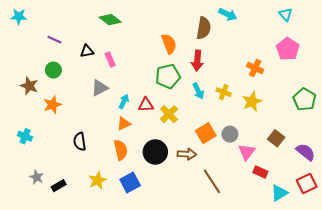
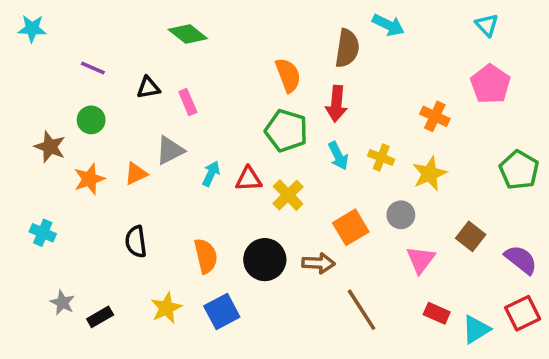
green pentagon: (168, 76) -> (286, 131), turned 30
orange triangle: (124, 124) -> (136, 174), moved
gray circle: (230, 134) -> (401, 215), moved
red rectangle: (260, 172) -> (437, 313), moved

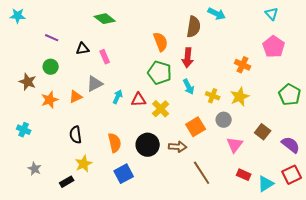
yellow cross: (381, 158) -> (213, 96), moved
yellow star: (166, 308) -> (84, 164), moved
black rectangle: (100, 317) -> (67, 182), moved

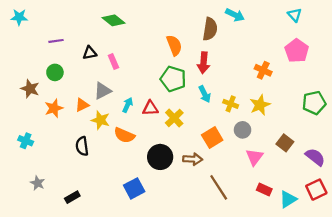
purple line: (52, 38) -> (56, 41), turned -32
green pentagon: (290, 95) -> (314, 103), turned 30
orange semicircle: (115, 143) -> (124, 135), moved, turned 126
yellow star: (84, 164) -> (100, 120), moved, turned -30

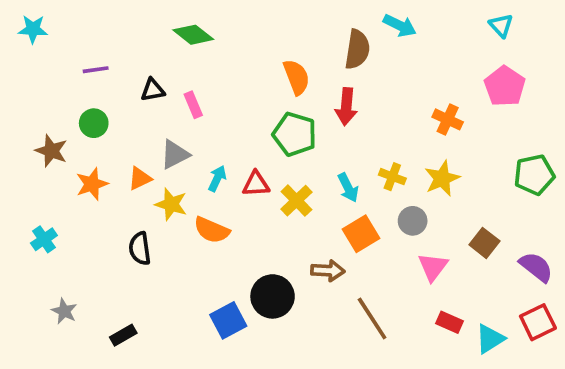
cyan arrow: (205, 94) -> (348, 188), moved
cyan cross: (26, 141) -> (44, 239), turned 32
black circle: (160, 157) -> (273, 296), moved

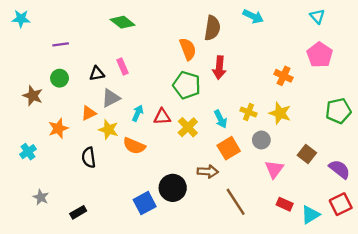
brown semicircle: (357, 49) -> (212, 28), moved
black triangle: (153, 90) -> (97, 74), moved
yellow star: (442, 178) -> (280, 113), turned -30
orange star: (92, 184) -> (58, 128), moved

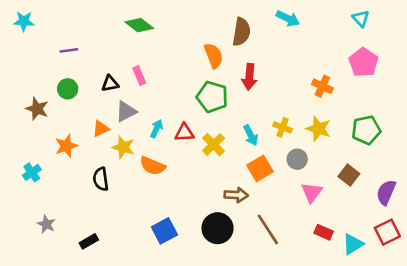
green pentagon: (338, 111) -> (366, 130), moved
purple semicircle: (340, 169) -> (386, 192), turned -105
black circle: (173, 188) -> (218, 228), moved

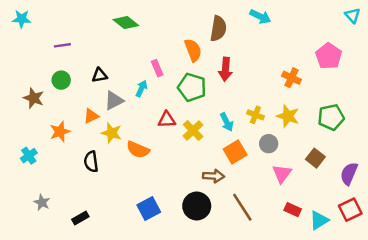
cyan triangle: (361, 19) -> (353, 15), moved
pink rectangle: (139, 76) -> (157, 68), moved
cyan arrow: (157, 129) -> (142, 88), moved

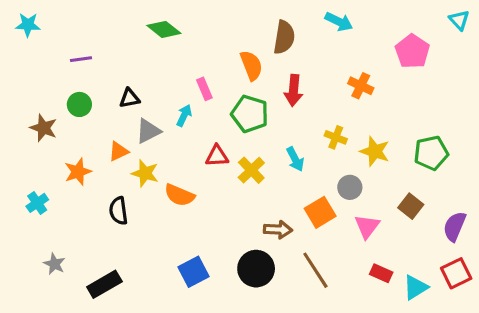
pink pentagon: (329, 56) -> (412, 51), moved
orange cross: (291, 78) -> (361, 86), moved
yellow cross: (255, 115) -> (336, 137), moved
orange square: (235, 152) -> (320, 212), moved
black rectangle: (80, 218) -> (104, 284), size x1.5

